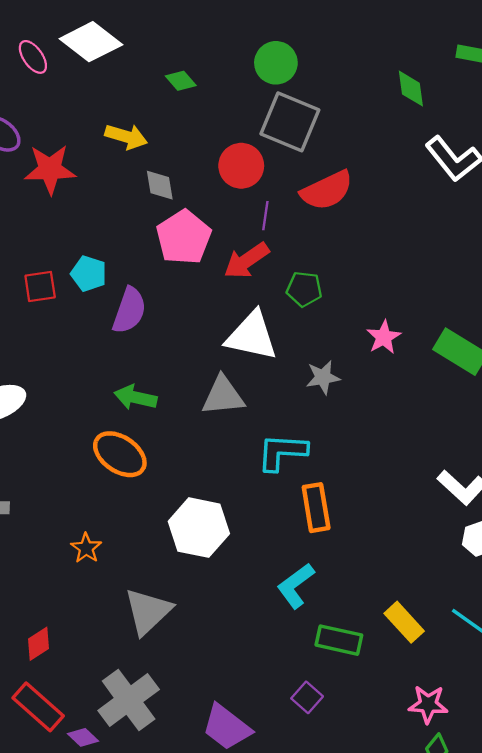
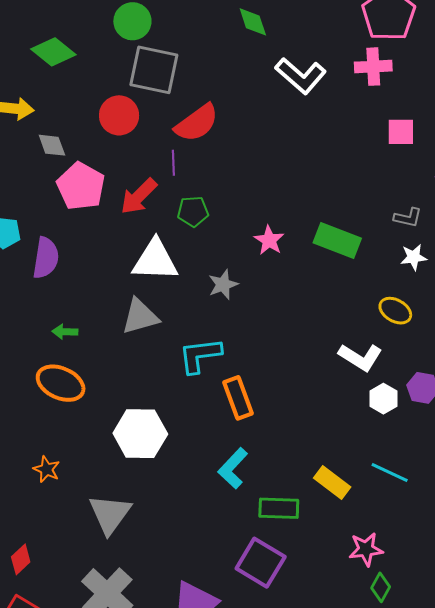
green diamond: (181, 81) -> (53, 52), size x1.6
purple line: (265, 216) -> (173, 163), moved
green arrow: (136, 397) -> (65, 332), size x0.7
purple square: (307, 697) -> (261, 563), size x1.8

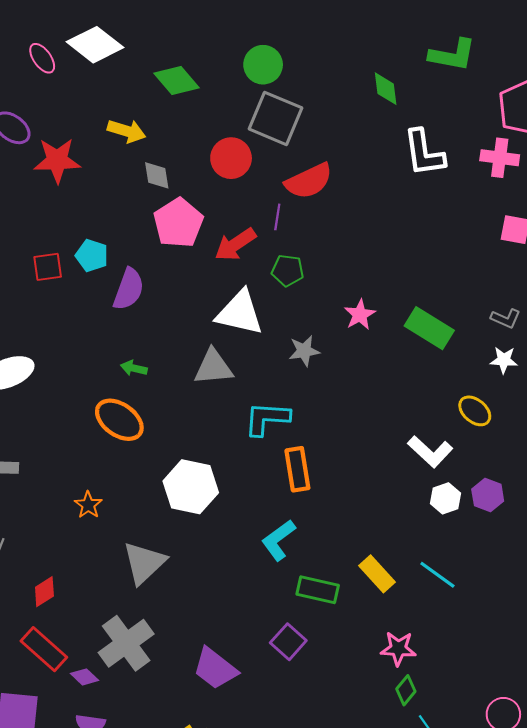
white L-shape: (301, 76) -> (424, 153), turned 30
purple square: (261, 563) -> (288, 642), size x0.7

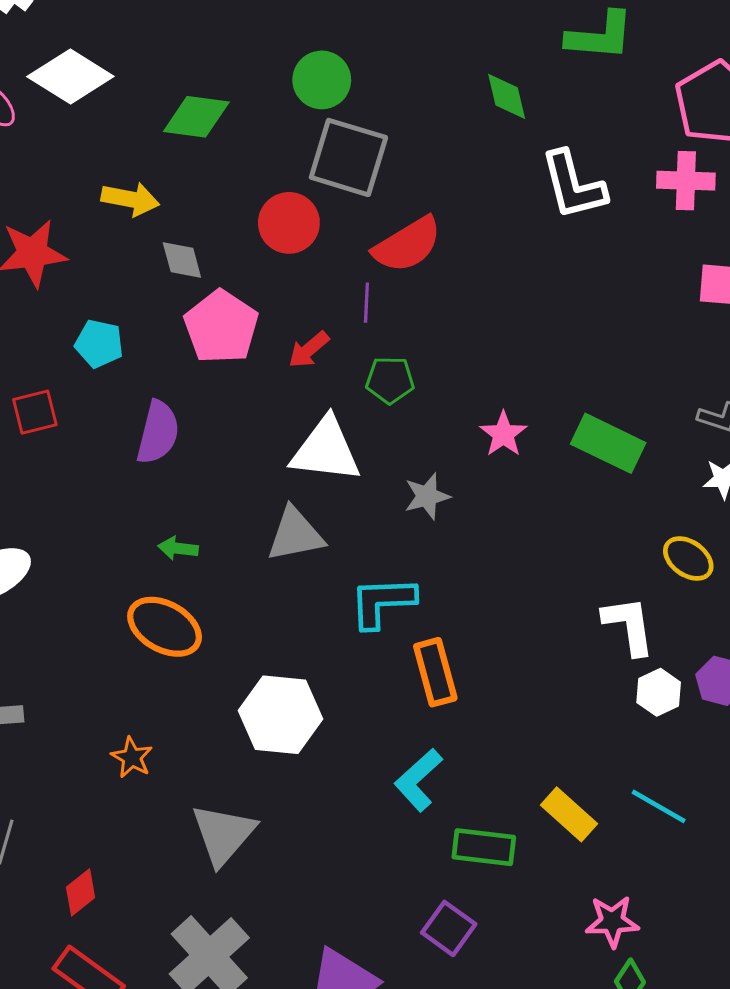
green diamond: (176, 81) -> (196, 117), turned -36
red arrow: (235, 244) -> (309, 350), size x0.7
cyan pentagon: (92, 255) -> (99, 344), moved
white L-shape: (430, 452) -> (629, 626), turned -135

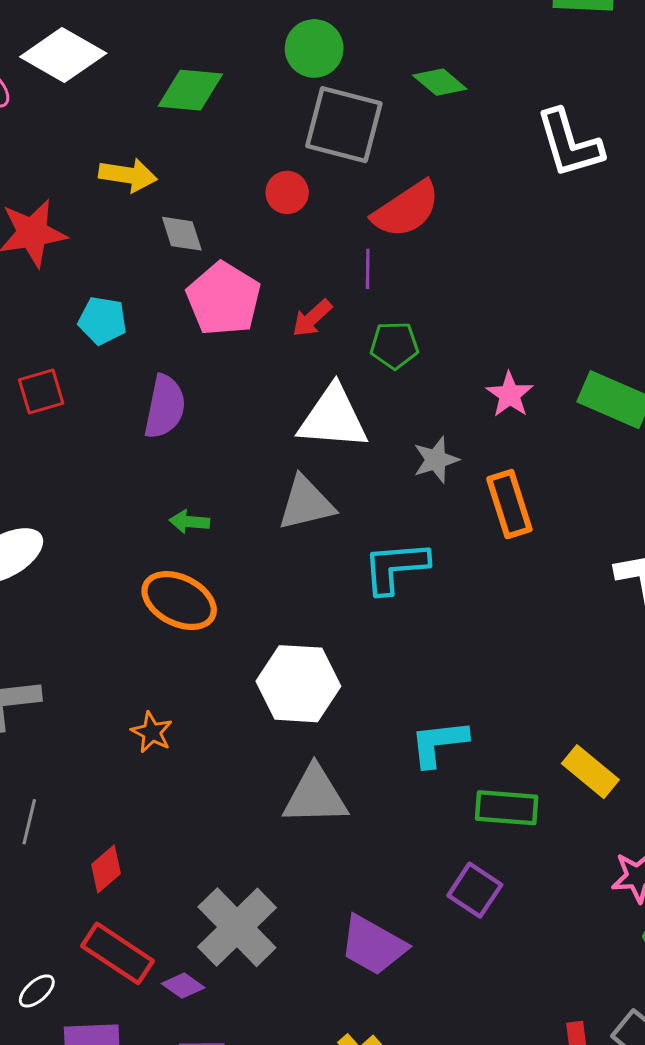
green diamond: (507, 96) -> (440, 82), moved, turned -34
red circle: (289, 223) -> (287, 192), size x0.7
orange rectangle: (435, 672) -> (509, 504), moved
cyan L-shape: (418, 780) -> (439, 743), turned 38
gray triangle: (223, 834) -> (315, 796), moved, turned 50

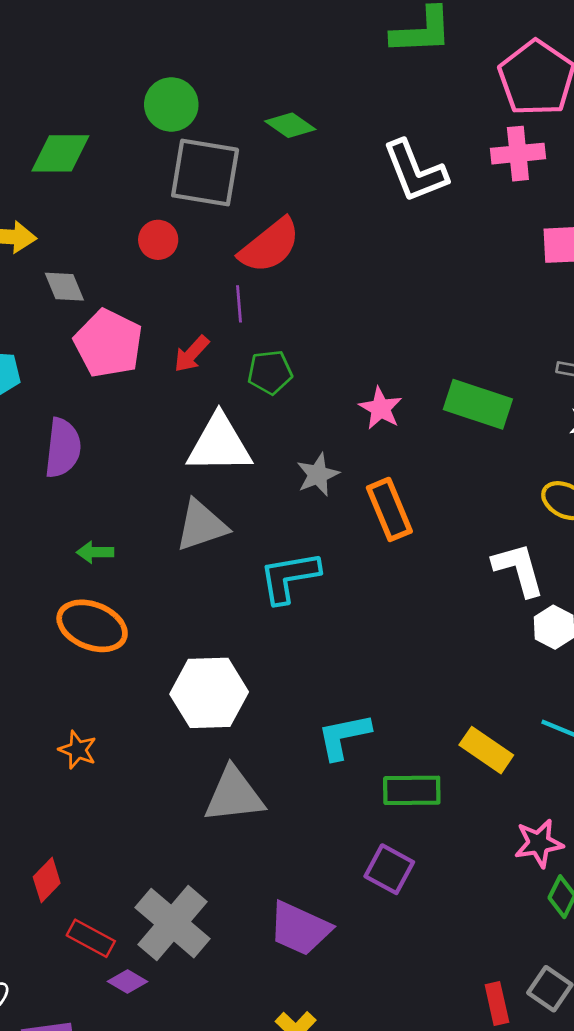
red rectangle: (117, 953) -> (91, 938), moved, size x0.7

